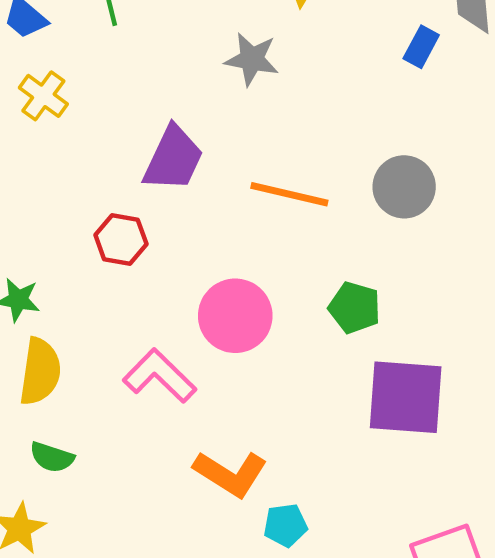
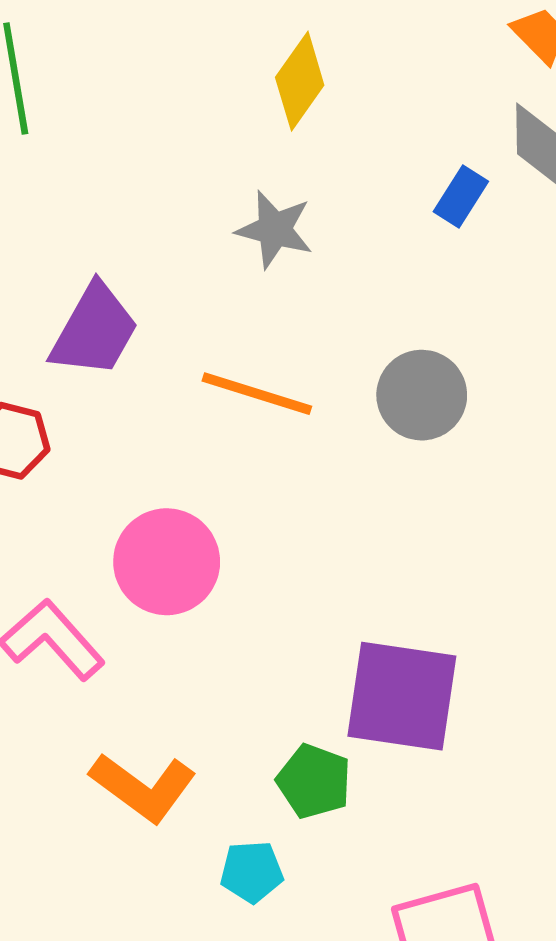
gray star: (252, 59) -> (275, 230), moved
green pentagon: (355, 308) -> (314, 781), moved
cyan pentagon: (285, 525) -> (252, 872), moved

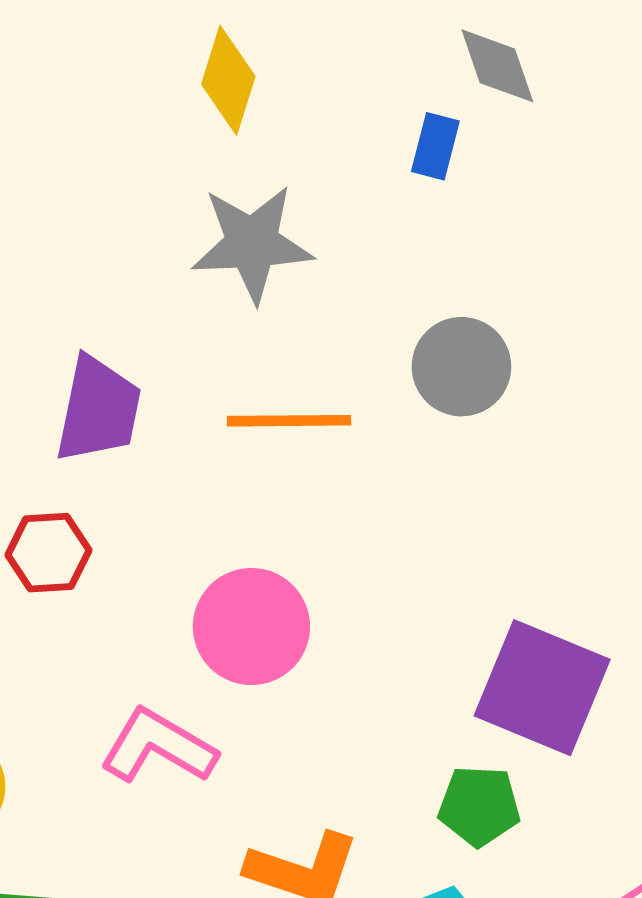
gray star: (275, 230) -> (252, 243), size x1.4
purple square: (402, 696) -> (542, 688), turned 32

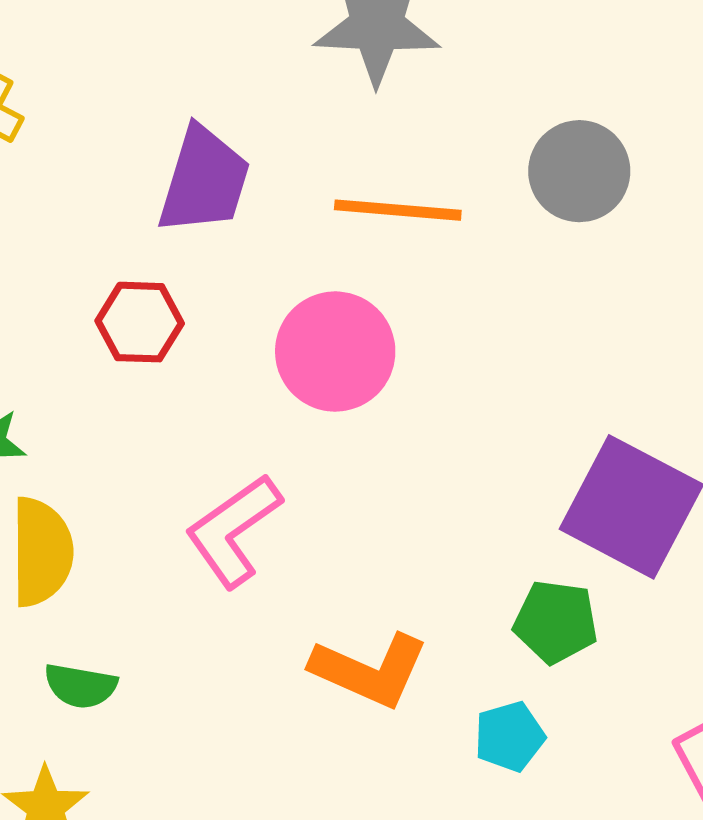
pink circle: (251, 627) -> (335, 352), moved
pink L-shape: (158, 746) -> (233, 531), turned -71

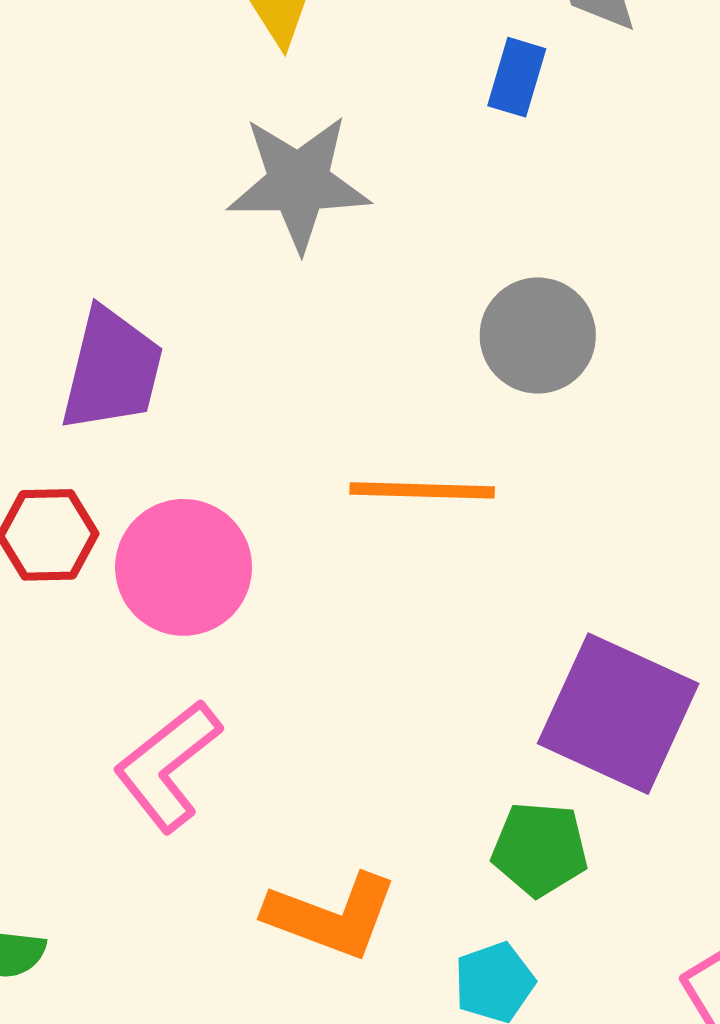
orange line: (398, 210) -> (422, 490), moved
pink circle: (335, 352) -> (184, 567), moved

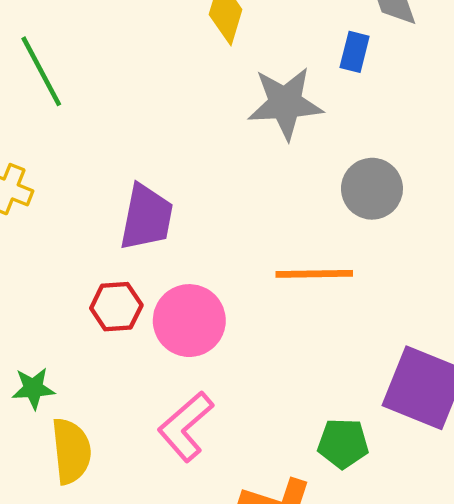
gray star: (299, 183) -> (285, 103), moved
green pentagon: (540, 849) -> (343, 443), moved

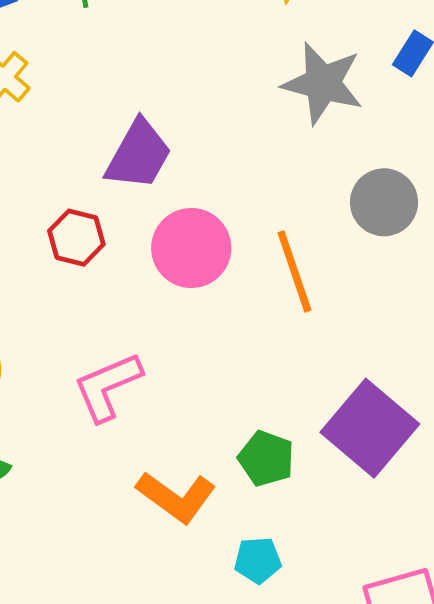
orange line: (314, 274) -> (294, 271), turned 54
pink circle: (189, 321) -> (191, 248), moved

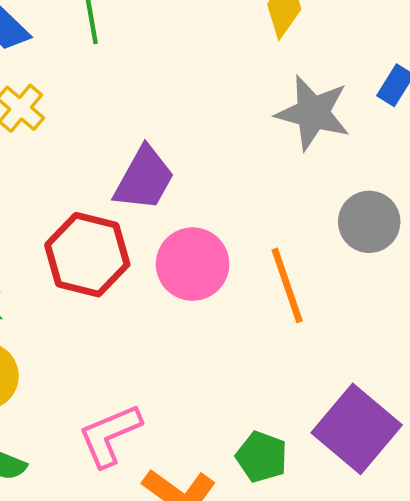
red hexagon: (76, 238) -> (87, 255), size x1.6
pink L-shape: (108, 387) -> (110, 435), moved

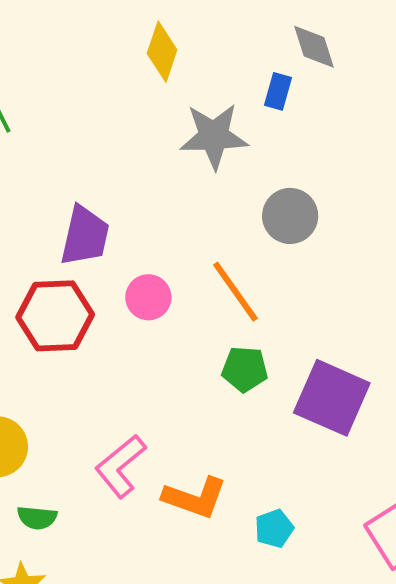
pink circle: (193, 264) -> (148, 297), size x0.7
green pentagon: (262, 457) -> (245, 369), moved

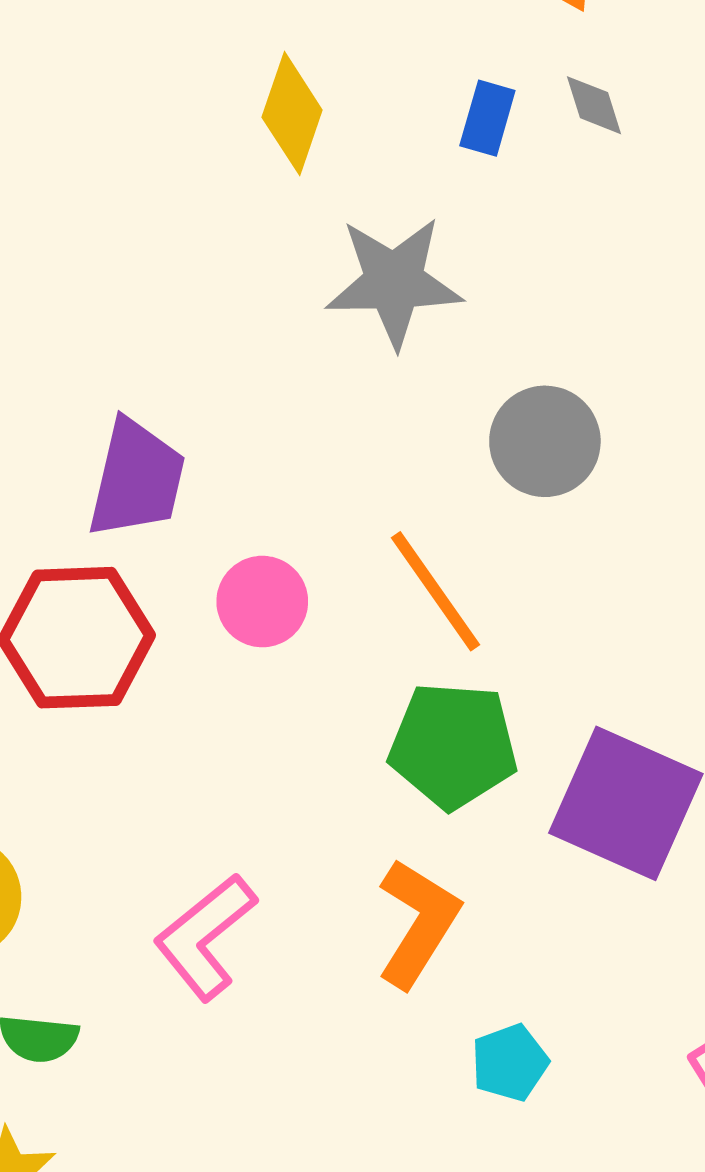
gray diamond: (314, 47) -> (594, 105), size x0.7
blue rectangle: (278, 91) -> (487, 118), moved
green pentagon: (245, 369) -> (453, 745), size x1.4
orange L-shape: (195, 498) -> (418, 923), moved, turned -78

